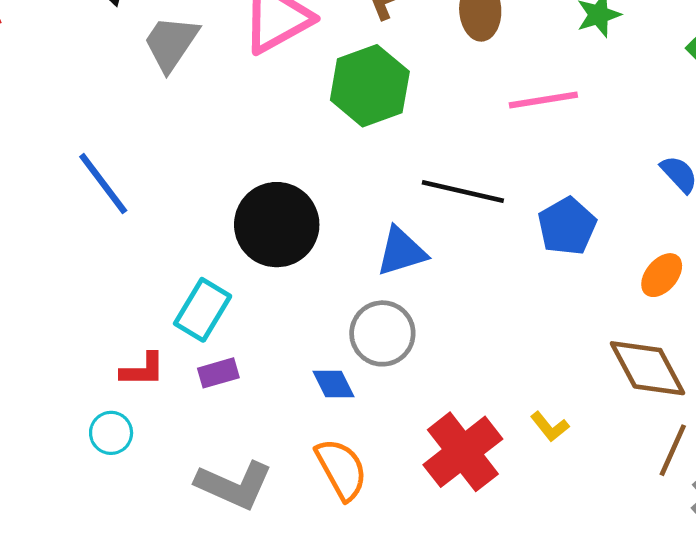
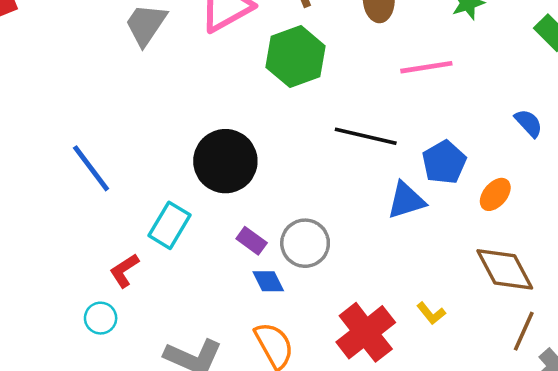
blue line: (103, 184) -> (91, 168), moved
blue triangle: (401, 251) -> (406, 200), moved
orange ellipse: (662, 275) -> (495, 194), moved
red L-shape: (143, 370) -> (124, 271), turned 147
purple rectangle: (218, 373) -> (252, 241), moved, turned 52

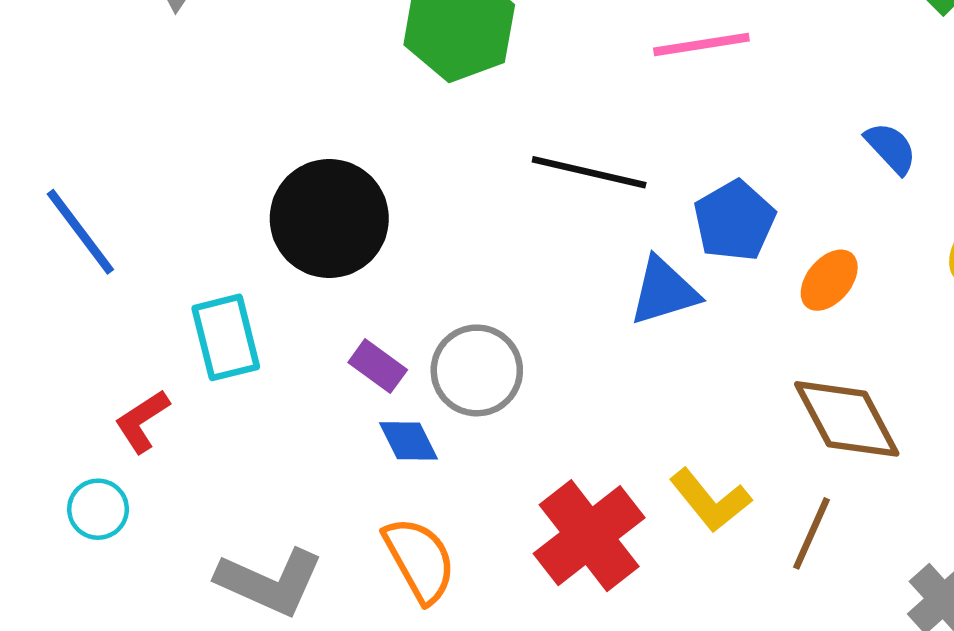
cyan rectangle: (170, 225) -> (226, 337), turned -45
yellow L-shape: (431, 313) -> (710, 500), size x1.5
brown line: (524, 331) -> (812, 533), moved

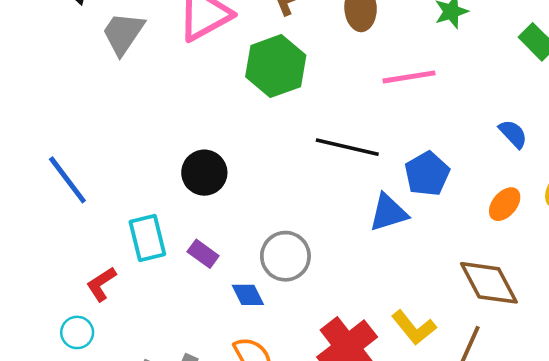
black circle: (329, 218) -> (204, 173), size x0.7
orange ellipse: (829, 280) -> (505, 204), moved
purple rectangle: (378, 366) -> (203, 254), moved

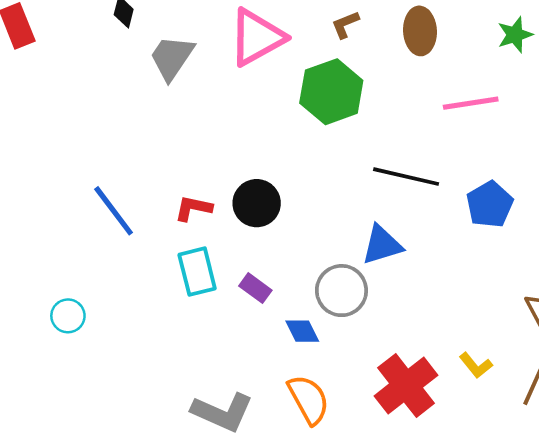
blue triangle: (388, 213) -> (382, 245), moved
red L-shape: (101, 284) -> (193, 208), moved, turned 45
yellow L-shape: (414, 328) -> (476, 365), size x0.7
cyan circle: (77, 332) -> (68, 316), moved

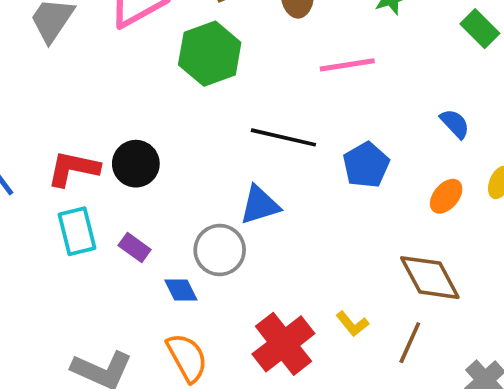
red L-shape: (193, 208) -> (73, 169), size x1.4

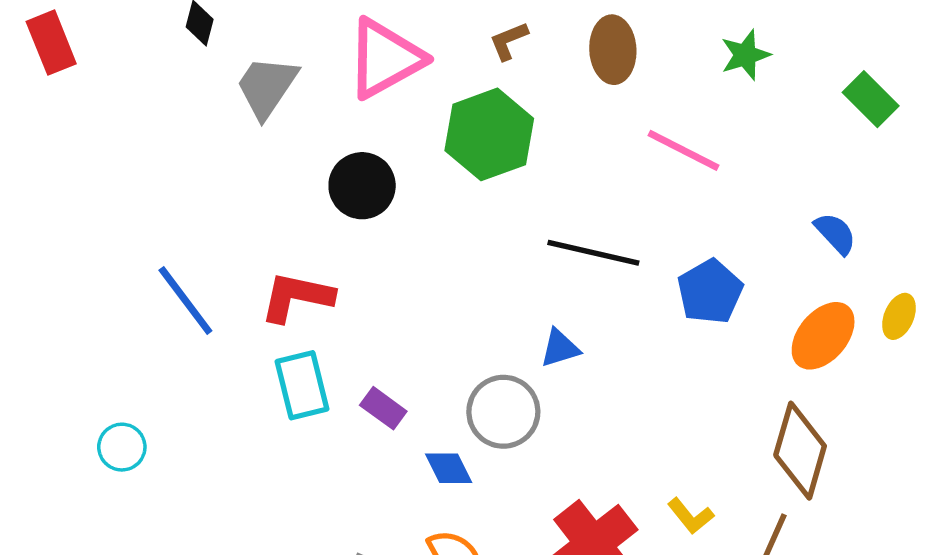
pink line: (347, 65) -> (684, 150), turned 36
black circle: (136, 164) -> (362, 186), moved
orange ellipse: (446, 196) -> (823, 336), size x1.4
blue triangle: (260, 205) -> (560, 348), size x0.7
brown diamond: (430, 278) -> (800, 451), turned 44

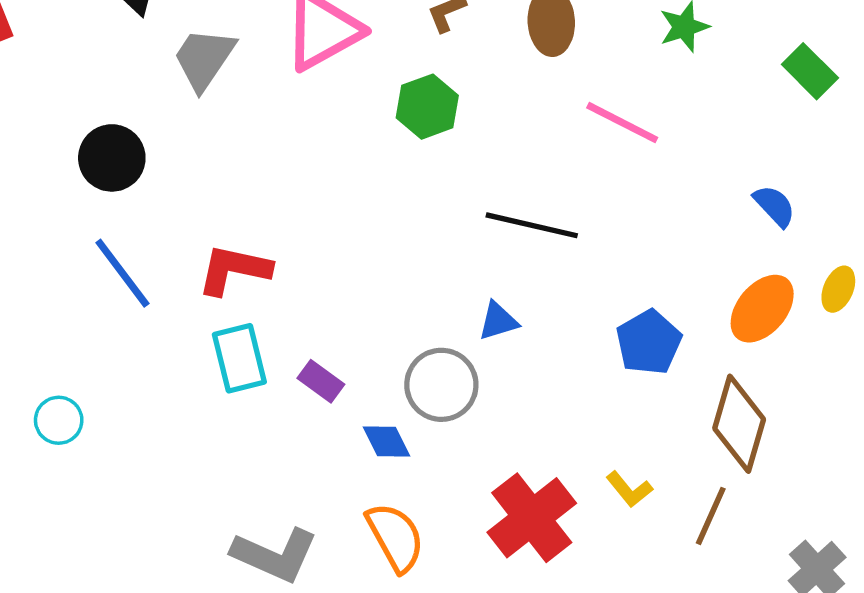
green hexagon: (489, 134) -> (427, 107), size x0.7
black circle: (362, 186) -> (112, 158), moved
blue pentagon: (710, 292) -> (649, 342), moved

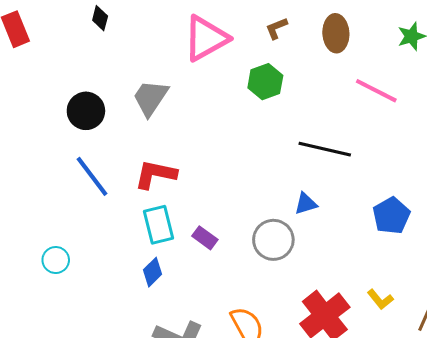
gray trapezoid: (204, 59) -> (150, 98), moved
blue diamond: (386, 442) -> (152, 272), moved, turned 72

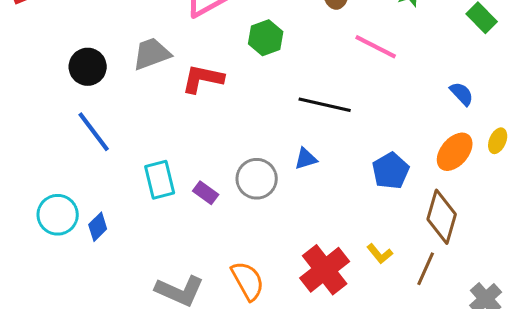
gray trapezoid: (150, 98) -> (152, 54), turned 36
red L-shape: (155, 174) -> (203, 79), moved
gray circle: (273, 240) -> (257, 179), moved
cyan circle: (56, 260) -> (58, 215), size x1.5
blue diamond: (152, 272) -> (98, 227), moved

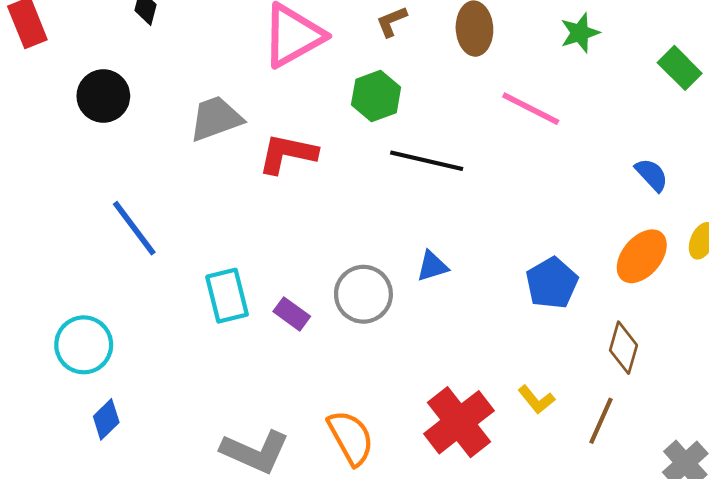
black circle: (88, 67) -> (103, 96), moved
black line: (325, 105) -> (427, 161), moved
brown diamond: (442, 217) -> (623, 348), size x0.7
blue diamond: (98, 227) -> (106, 419), moved

